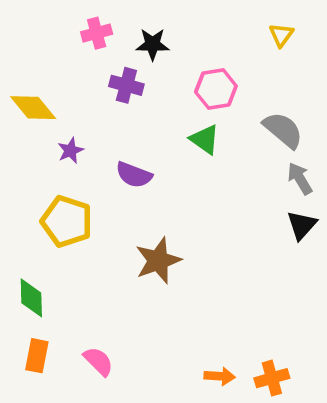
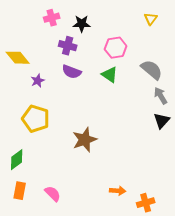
purple semicircle: (134, 175) -> (72, 72), moved
green diamond: (31, 298) -> (17, 160), turned 55
orange arrow: (220, 376) -> (118, 191), moved

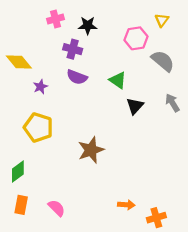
pink hexagon: (116, 48) -> (136, 38), moved
gray semicircle: (152, 70) -> (163, 61), moved
black triangle: (162, 121) -> (135, 106), moved

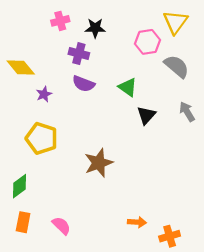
yellow triangle: (162, 20) -> (175, 22), size x1.6

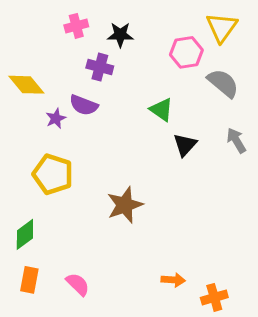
purple semicircle: (84, 84) -> (84, 105), moved

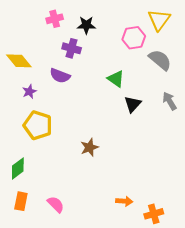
purple star: (56, 118) -> (29, 92), moved
brown star: (125, 205) -> (89, 147), size x0.7

